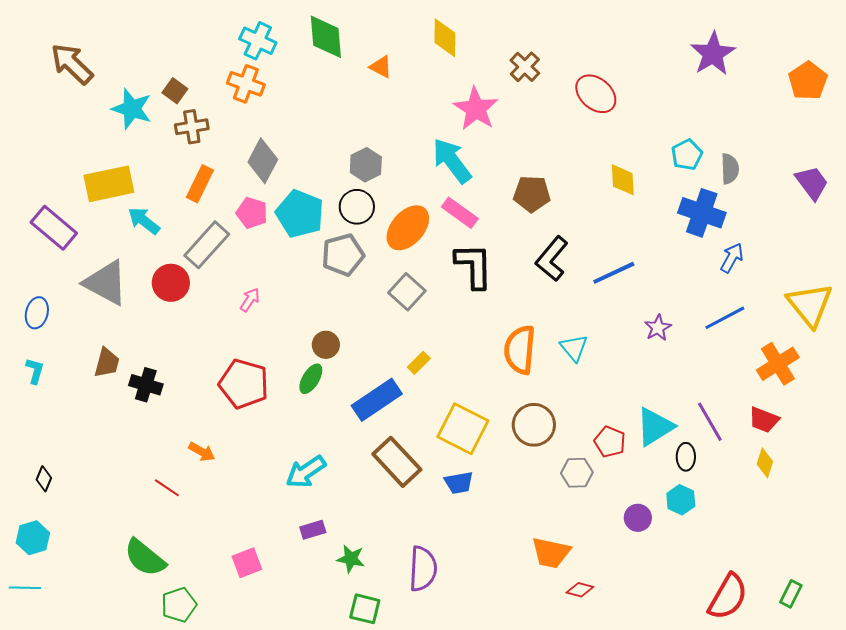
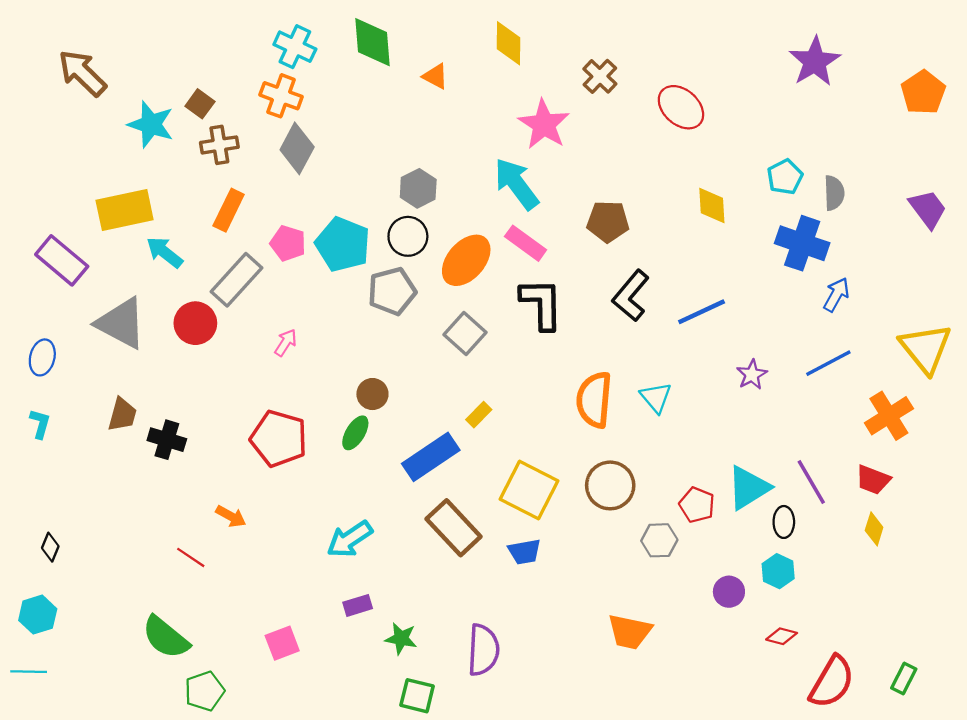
gray diamond: (263, 161) -> (297, 148), moved
red diamond: (580, 590) -> (782, 636), moved

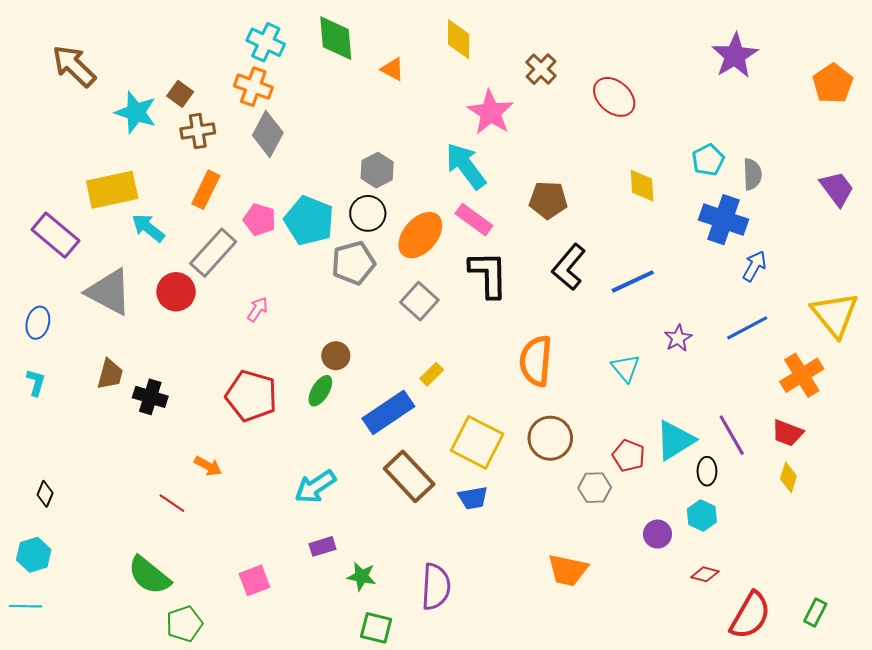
cyan triangle: (656, 397) -> (626, 368), moved

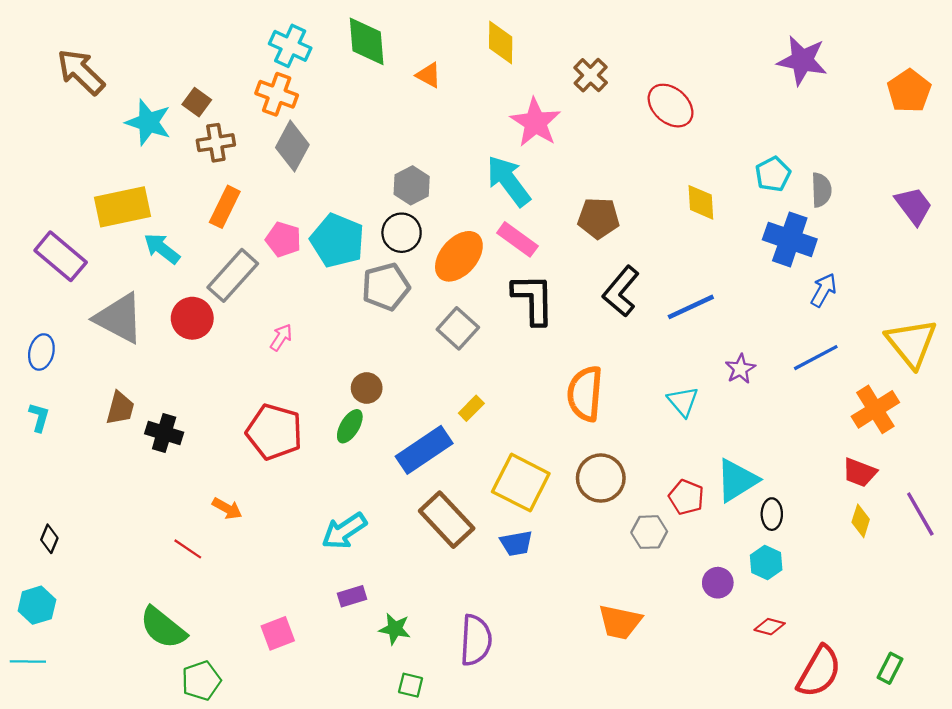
purple star: (735, 56) -> (802, 61), turned -30
purple line: (732, 435) -> (920, 514), moved
green square: (376, 628) -> (411, 685), size x0.7

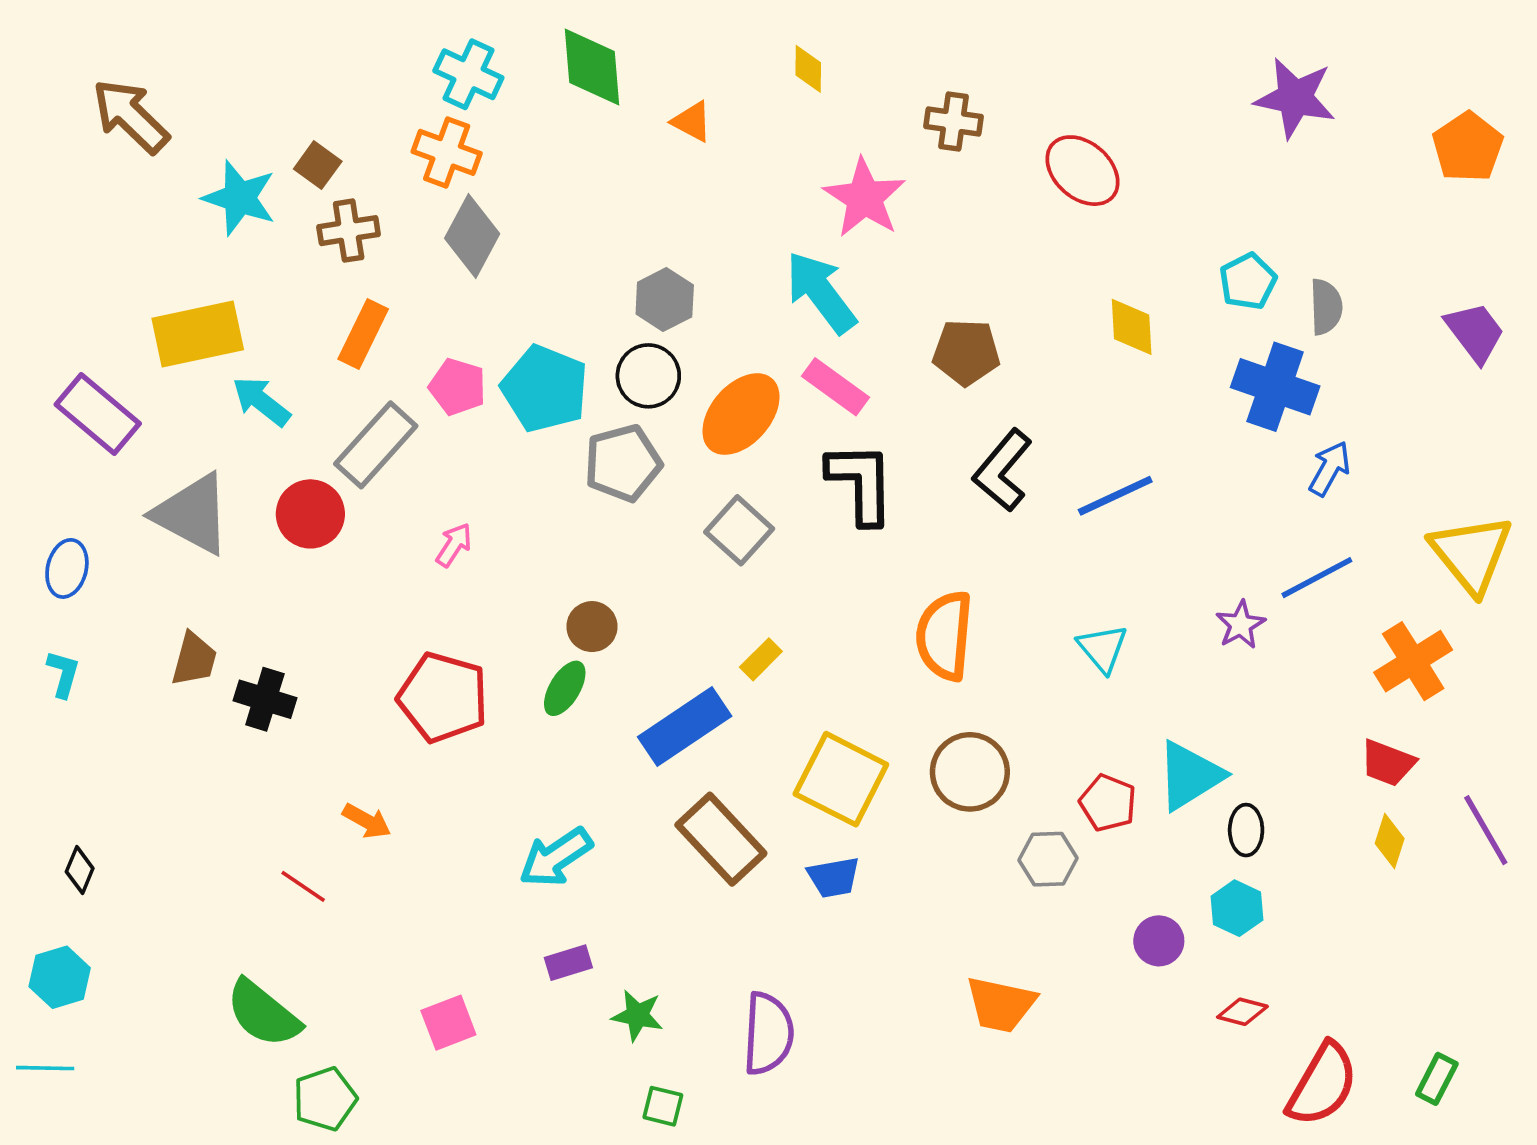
yellow diamond: (501, 43) -> (808, 69), size x0.7
brown cross: (591, 75) -> (954, 122), turned -36
purple star: (740, 369) -> (1241, 625), moved

